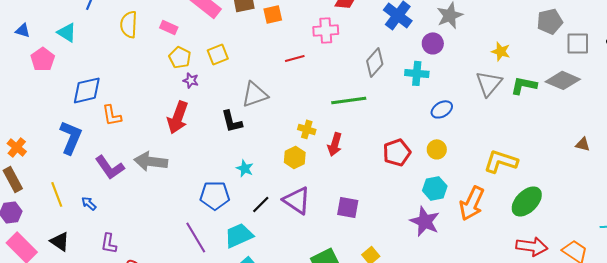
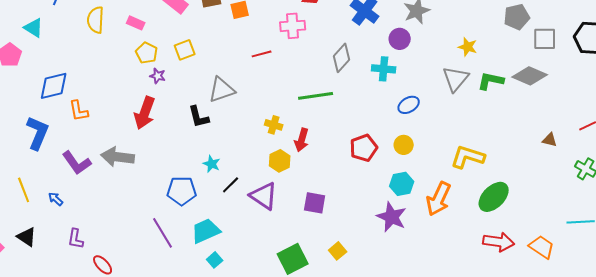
yellow hexagon: (295, 157) -> (280, 161), moved
black line: (261, 204) -> (231, 185), moved

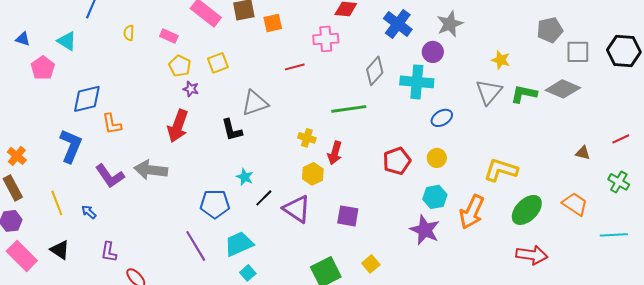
yellow semicircle: (96, 20) -> (129, 33), size x0.6
cyan cross: (384, 69) -> (417, 82), size x1.4
orange trapezoid: (542, 247) -> (575, 204), moved

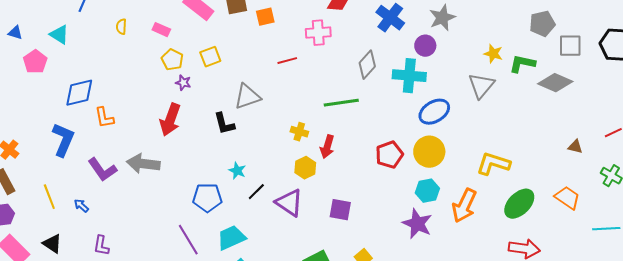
green L-shape: (524, 94) -> (522, 64), moved
blue ellipse: (442, 118) -> (434, 112), size x1.4
yellow circle: (437, 158) -> (429, 152), size x1.6

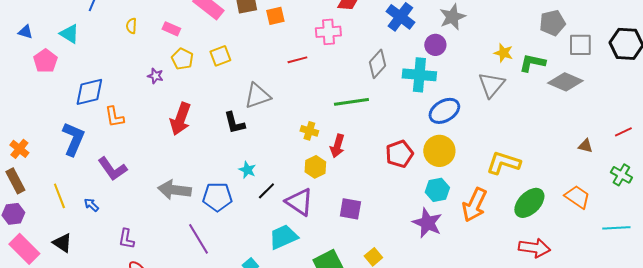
purple star: (183, 83) -> (155, 76), moved
gray arrow: (143, 164) -> (174, 190), moved
cyan trapezoid: (231, 238) -> (283, 237), moved
purple L-shape: (101, 246) -> (126, 239), moved

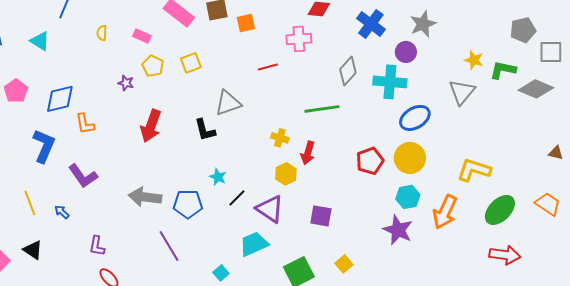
pink pentagon: (45, 61) -> (16, 91), moved

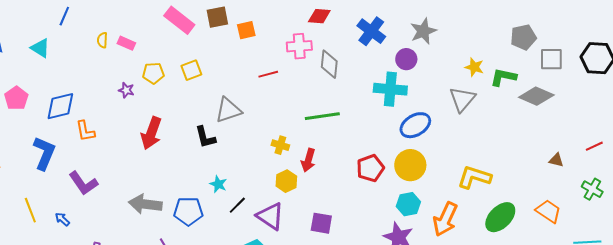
pink rectangle: (142, 36) -> (126, 43), moved
yellow pentagon: (153, 66) -> (153, 73), turned -30
gray diamond: (348, 71) -> (329, 64), moved, turned -36

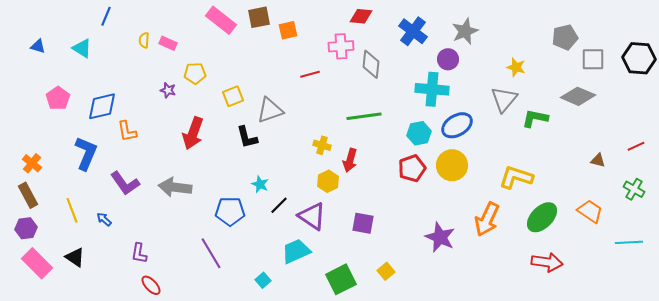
yellow square: (191, 70) -> (233, 96), moved
green L-shape: (503, 77) -> (535, 118), moved
gray arrow: (145, 204) -> (175, 187), moved
cyan hexagon: (408, 204) -> (419, 133), moved

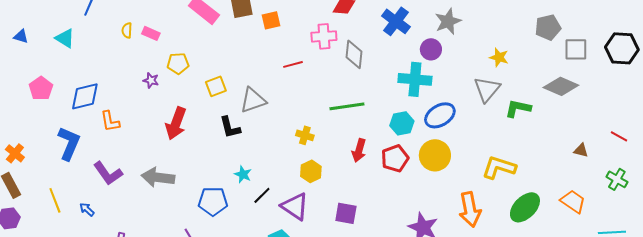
red line: (636, 146) -> (619, 136), turned 54
red arrow: (350, 160) -> (359, 150), moved
orange arrow: (487, 219) -> (470, 209), turned -36

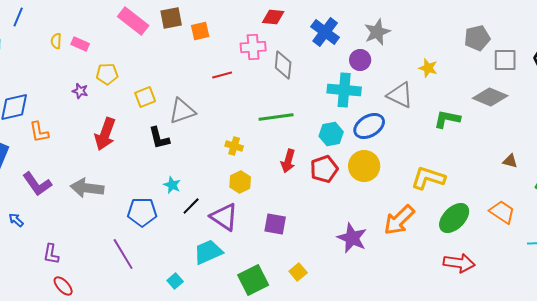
gray triangle: (487, 89) -> (400, 95), moved, turned -44
orange arrow: (470, 209) -> (399, 220), turned 56

